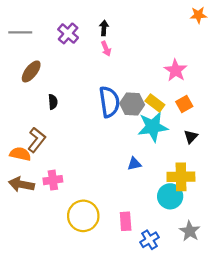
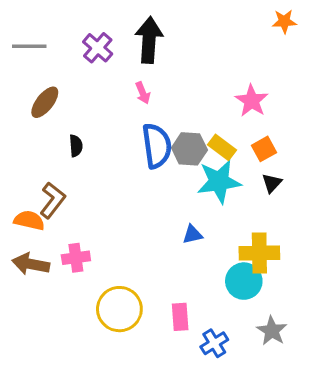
black arrow: (104, 28) -> (149, 40), size x2.0
pink arrow: (106, 49) -> (143, 93), moved
black triangle: (191, 137) -> (272, 183), moved

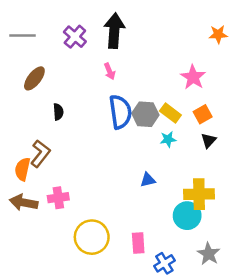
orange star: (284, 21) -> (218, 34), moved
cyan star: (219, 182) -> (168, 139), size x0.5
orange semicircle: (29, 220) -> (22, 169), turned -90

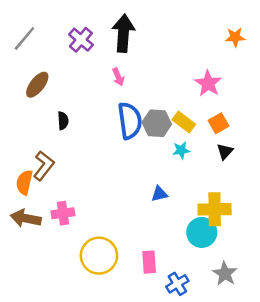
gray line: (22, 35) -> (24, 38), turned -50

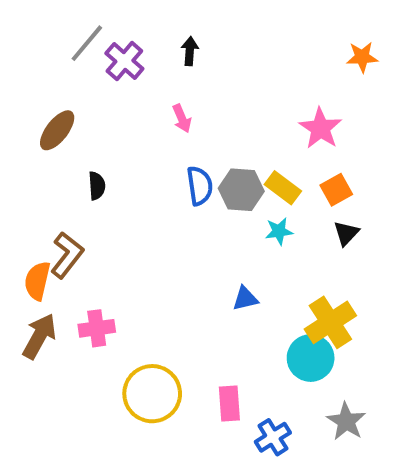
black arrow: (123, 33) -> (190, 51), size x0.5
gray line: (24, 38) -> (87, 43), moved
blue semicircle: (130, 121) -> (200, 186), size x0.7
yellow cross: (215, 209) -> (330, 322), turned -32
brown arrow: (26, 218) -> (39, 336), turned 108

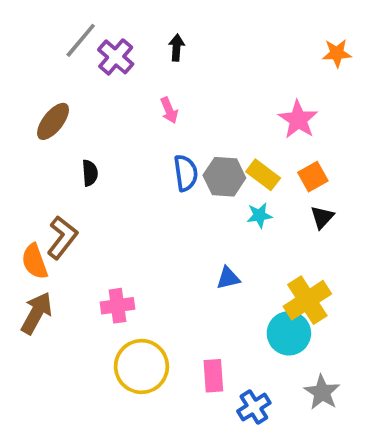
orange semicircle: (37, 281) -> (35, 261), turned -33
pink cross: (97, 328) -> (118, 306), moved

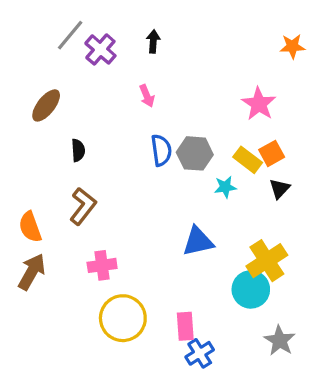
yellow rectangle: (263, 175) -> (248, 160), moved
brown L-shape: (62, 237) -> (83, 206), moved
blue triangle: (228, 278) -> (198, 241), size x1.5
blue cross: (254, 407) -> (200, 353), moved

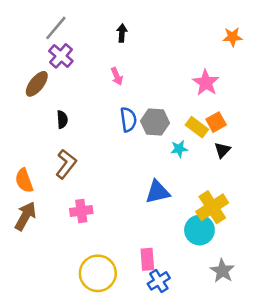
purple cross: (100, 49) -> (61, 56), moved
yellow circle: (123, 318) -> (98, 273), moved

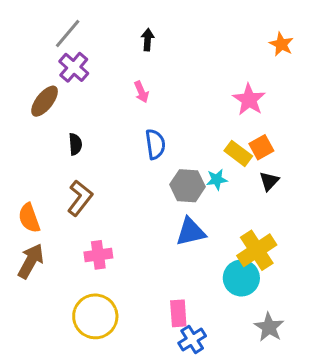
orange star: (233, 37) -> (281, 44), turned 30
gray hexagon: (155, 122) -> (188, 186), moved
yellow circle: (98, 273) -> (95, 316), moved

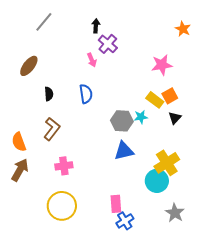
purple cross: (74, 67) -> (108, 44), moved
pink star: (249, 100) -> (162, 65), turned 30
blue semicircle: (155, 144) -> (86, 94), moved

